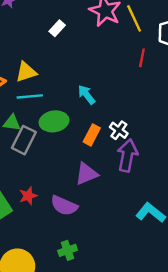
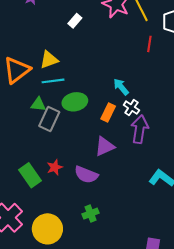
cyan arrow: (86, 95) -> (121, 87), moved

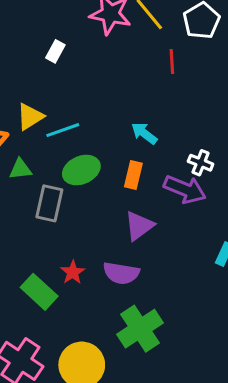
cyan line: (53, 81) -> (63, 130), moved
green triangle: (38, 104) -> (20, 169), moved
white cross: (131, 108) -> (201, 163), moved
purple arrow: (140, 129) -> (185, 189), turned 116
green cross: (91, 214) -> (140, 329), size x1.8

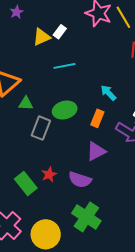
yellow triangle: (30, 117) -> (42, 37), moved
cyan line: (63, 130) -> (64, 66), moved
green cross: (140, 329) -> (86, 217), turned -32

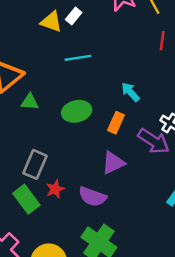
yellow triangle: (42, 37) -> (51, 22), turned 42
gray rectangle: (41, 128) -> (35, 164), moved

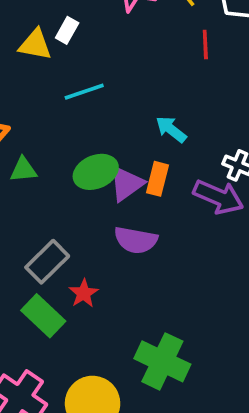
purple triangle: (113, 163) -> (126, 184), moved
gray rectangle: (35, 164) -> (47, 262), turned 32
purple semicircle: (92, 197) -> (136, 240), moved

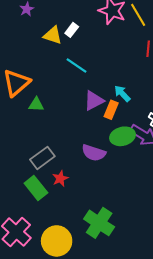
cyan line: (84, 92) -> (76, 66), turned 45
green ellipse: (96, 172) -> (123, 136), moved
orange rectangle: (157, 179) -> (111, 110), moved
purple triangle: (126, 184) -> (94, 101), moved

